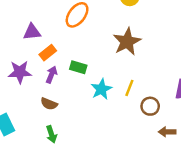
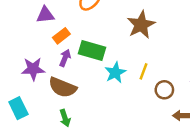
green rectangle: (78, 67) -> (92, 51), size x1.5
purple star: (20, 72) -> (33, 69), moved
brown semicircle: (49, 104) -> (63, 87), size x1.6

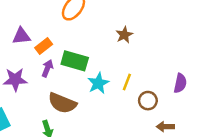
purple triangle: (45, 15) -> (21, 36), moved
brown star: (141, 25) -> (124, 35), size x0.6
brown semicircle: (63, 87) -> (62, 103), moved

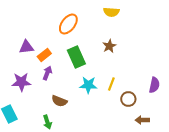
green rectangle: (75, 61) -> (76, 57), moved, turned 50
cyan star: (98, 83) -> (88, 85), turned 30
brown semicircle: (62, 103) -> (59, 101), size x0.7

